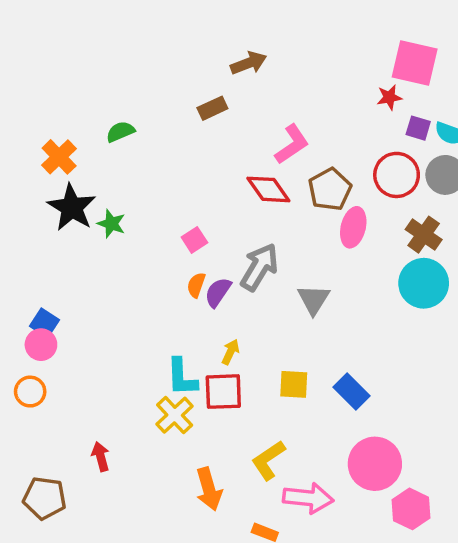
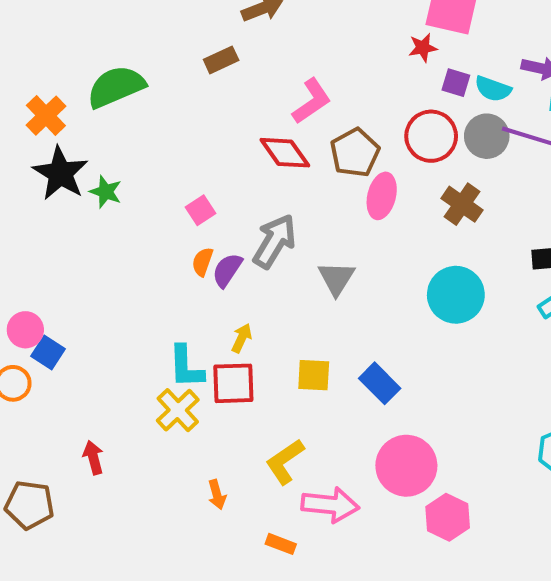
green semicircle: (120, 132) -> (116, 87), size x1.8
cyan circle: (424, 283) -> (456, 295), moved
blue square: (45, 323) -> (48, 352), moved
orange arrow: (209, 489) -> (217, 495), size x0.6

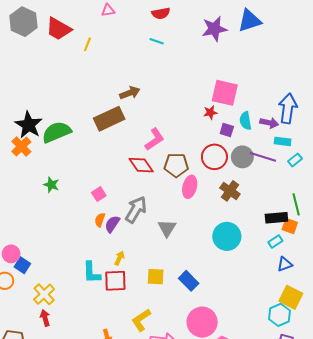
brown rectangle: (221, 60) -> (109, 119), size x1.8
cyan semicircle: (493, 89) -> (245, 121), moved, turned 60
brown pentagon: (355, 153) -> (176, 165), turned 30
black star: (60, 173) -> (29, 125), moved
yellow cross: (178, 410) -> (44, 294), moved

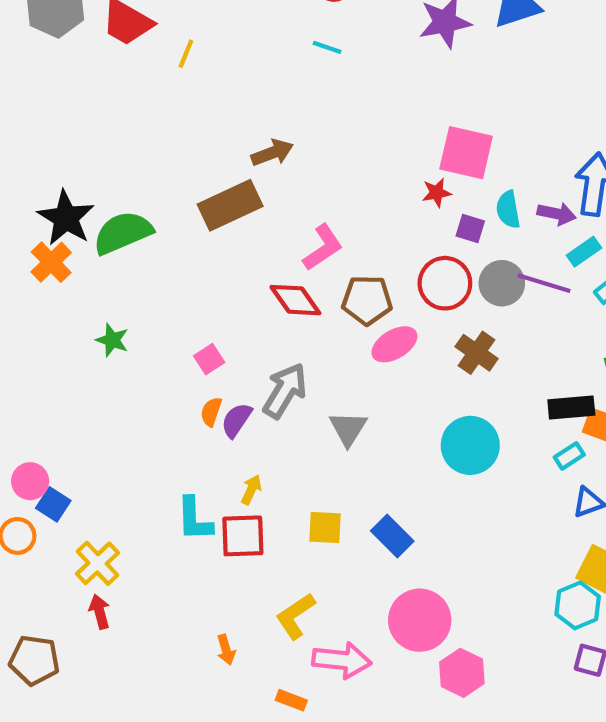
cyan rectangle: (283, 141) -> (584, 252), turned -42
pink ellipse: (190, 187) -> (394, 344), turned 45

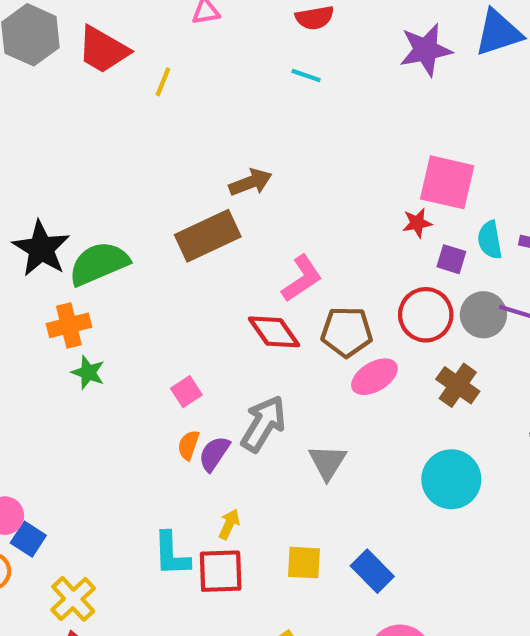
orange cross: (51, 262) -> (69, 325), moved, turned 30

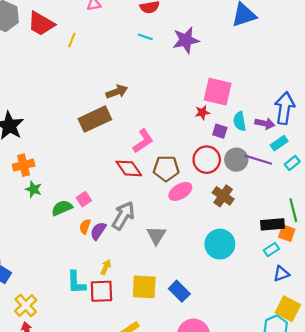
purple star: (426, 50) -> (186, 40), moved
green semicircle: (99, 263) -> (62, 208), moved, size x0.7
yellow square: (304, 563) -> (144, 287), size x1.4

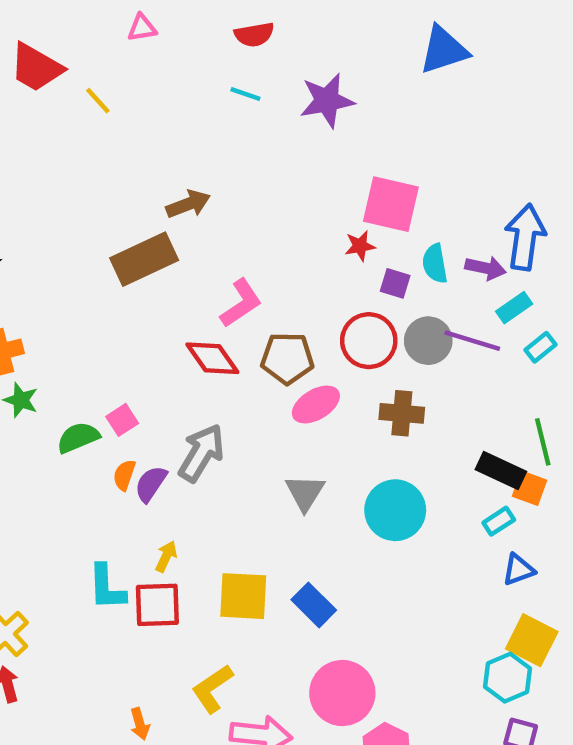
yellow line: (72, 40) -> (98, 101), turned -64
brown cross: (223, 196) -> (402, 413), turned -30
black rectangle: (272, 224) -> (501, 471), turned 30
gray triangle: (156, 235) -> (305, 493), moved

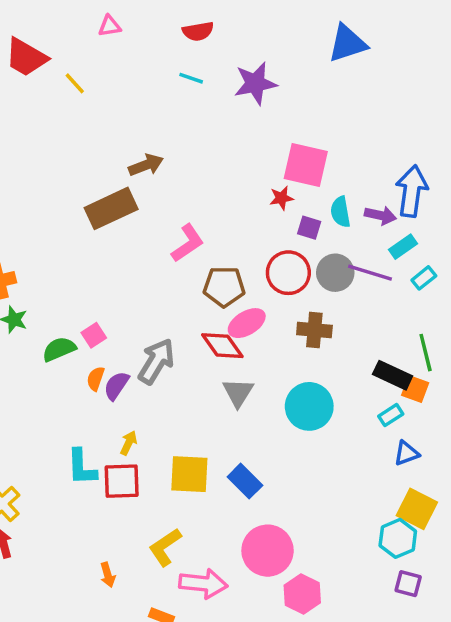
red diamond: (212, 358) -> (222, 346), moved

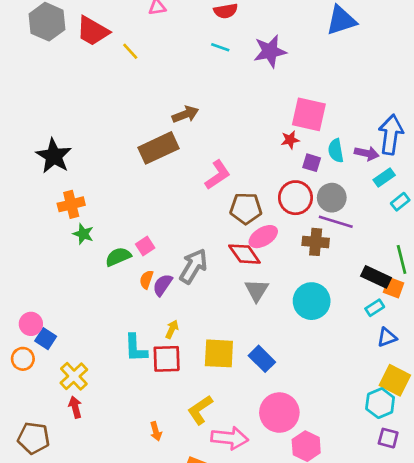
purple line: (370, 273) -> (336, 222), moved

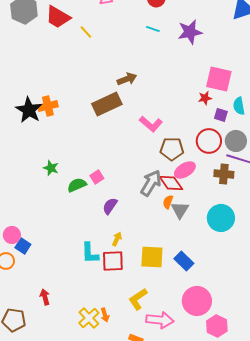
pink L-shape: (218, 175) -> (151, 124), turned 75
orange cross: (71, 204) -> (48, 106), moved
gray arrow: (193, 266) -> (151, 183), moved
orange semicircle: (146, 280) -> (168, 202), moved
yellow cross: (74, 376) -> (89, 318), moved

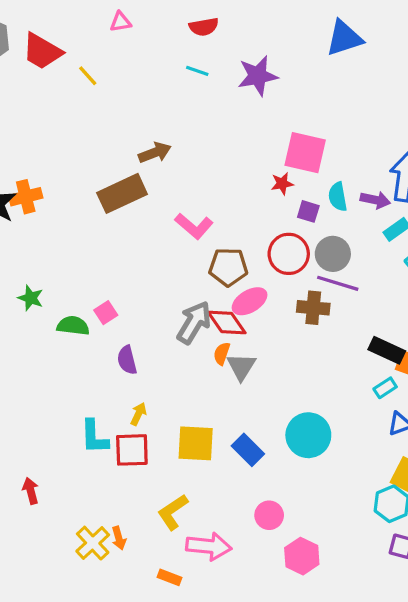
green semicircle: (77, 185) -> (73, 326), turned 30
purple semicircle: (110, 206) -> (127, 360), turned -48
cyan circle: (221, 218) -> (308, 435), moved
red arrow: (45, 297) -> (31, 491), moved
pink circle: (197, 301) -> (269, 515), size x0.6

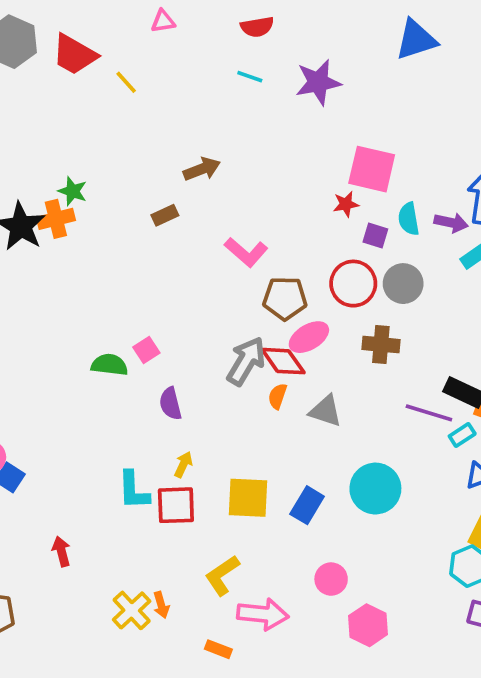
brown rectangle: (122, 193) -> (165, 215), size x0.5
purple line: (338, 283) -> (429, 413), moved
green star: (31, 298) -> (73, 191), moved
gray triangle: (241, 367) -> (326, 411), moved, turned -44
blue rectangle: (248, 450) -> (307, 505), turned 76

